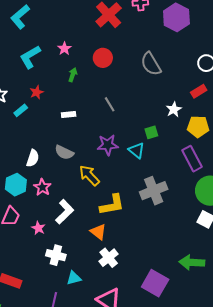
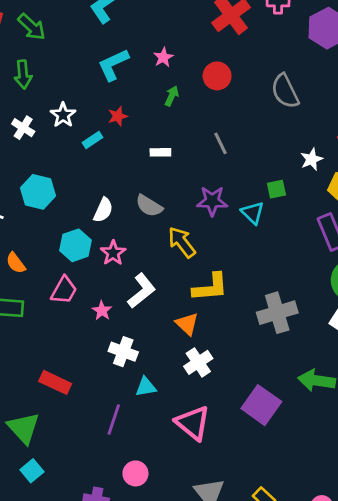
gray cross: (154, 191) -> (277, 313), moved

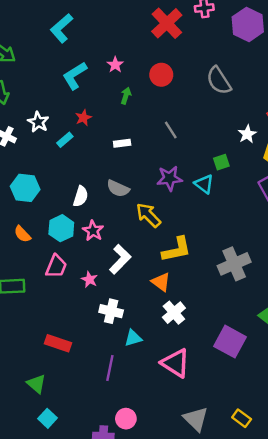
orange semicircle: (16, 263) -> (22, 234), moved
green triangle: (23, 428) -> (36, 384), size x0.7
pink circle: (135, 473) -> (126, 419), moved

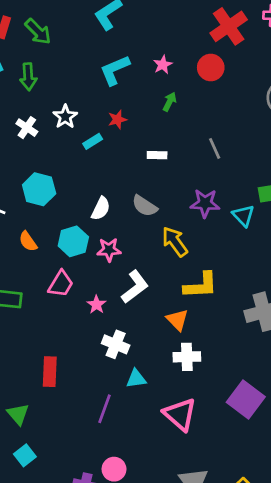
red circle: (161, 75) -> (211, 68), moved
pink star: (93, 231) -> (109, 250), turned 30
white cross: (174, 313) -> (187, 357), turned 30
red rectangle: (58, 343) -> (50, 372), turned 65

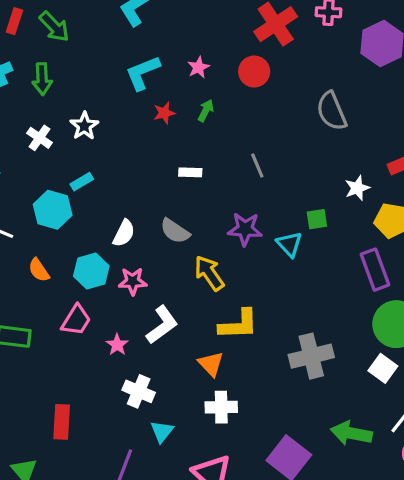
red star: (117, 119) -> (164, 113), moved
cyan rectangle: (93, 141) -> (82, 182), moved
cyan triangle: (136, 379) -> (162, 432), turned -45

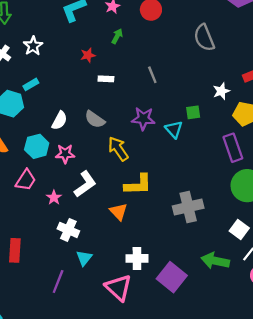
red star: (164, 113) -> (88, 55), moved
white square: (383, 368) -> (239, 229), moved
white cross: (221, 407) -> (137, 258), moved

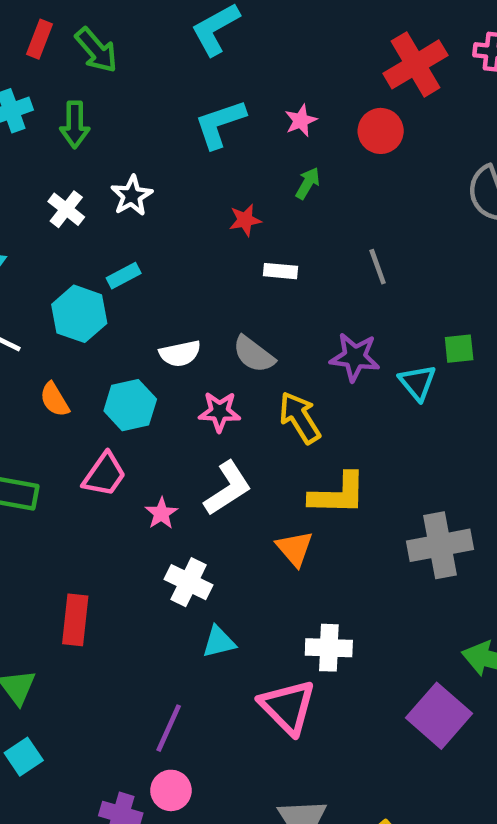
white semicircle: (59, 121) -> (180, 353), turned 48
pink star: (65, 154) -> (220, 412), moved
cyan triangle: (84, 258) -> (219, 642), turned 35
purple square: (172, 277) -> (439, 716), moved
purple line: (58, 281) -> (169, 728), moved

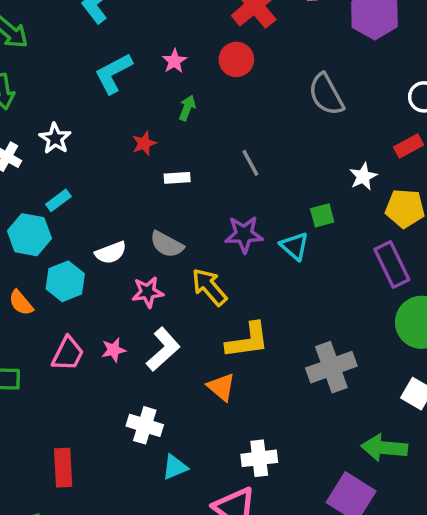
cyan hexagon: (130, 405) -> (65, 281), moved
pink star: (161, 513) -> (114, 350), moved, turned 30

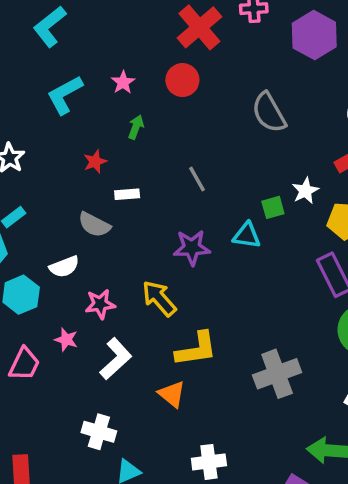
green square: (322, 215) -> (273, 207), moved
gray semicircle: (167, 244) -> (94, 225), moved
cyan triangle: (295, 246) -> (247, 235), moved, turned -32
pink star: (114, 350) -> (66, 340), moved, turned 30

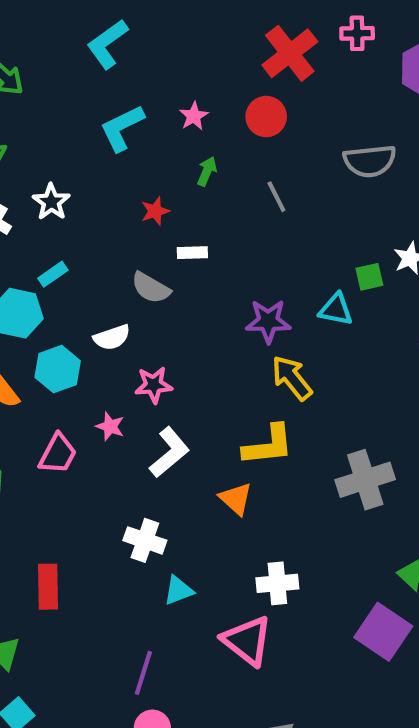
gray semicircle: (269, 113) -> (370, 161), turned -69
gray line: (197, 179) -> (276, 197), moved
yellow arrow: (159, 298) -> (292, 378), moved

